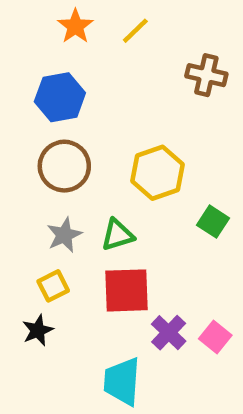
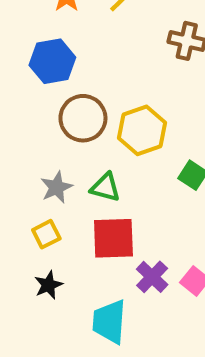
brown circle: (64, 166) -> (83, 118), moved
green triangle: (118, 235) -> (105, 187), turned 32
black star: (38, 330) -> (48, 285), moved

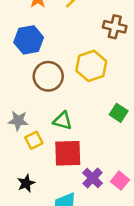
yellow hexagon: (142, 130) -> (91, 66), moved
gray star: (56, 187) -> (18, 121), moved, turned 30
yellow square: (46, 234) -> (34, 140), moved

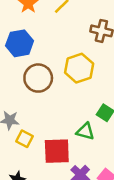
green triangle: (63, 121) -> (85, 131), moved
yellow square: (34, 140) -> (25, 139), turned -35

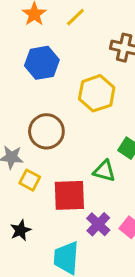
blue hexagon: (20, 43) -> (42, 63), moved
brown circle: (38, 78) -> (46, 131), moved

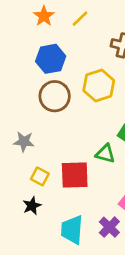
brown circle: (46, 131) -> (55, 96), moved
yellow square: (30, 180) -> (40, 176), moved
purple cross: (98, 224) -> (109, 227), moved

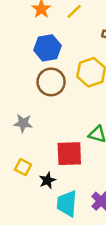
yellow square: (40, 176) -> (23, 167), moved
black star: (32, 206) -> (47, 180), moved

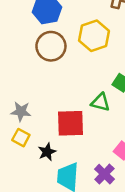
gray star: (23, 123) -> (21, 111), moved

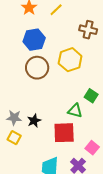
red square: (71, 123) -> (64, 133), moved
black star: (47, 152) -> (34, 121), moved

